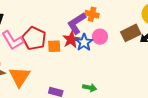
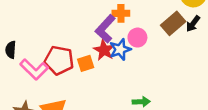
blue star: (84, 42) -> (120, 49), turned 30

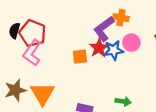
red pentagon: (59, 60) -> (33, 33), moved
pink L-shape: (34, 69) -> (32, 53), turned 70

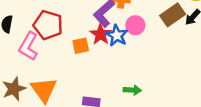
red pentagon: (33, 33) -> (48, 25), moved
blue star: (114, 50) -> (117, 35), turned -30

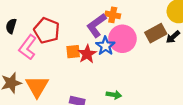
pink circle: (135, 25) -> (122, 39), size x1.6
red star: (101, 34) -> (87, 54), moved

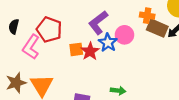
orange cross: (113, 15) -> (147, 16), moved
brown rectangle: (156, 33) -> (157, 28), turned 54
pink circle: (122, 39) -> (124, 35), size x0.7

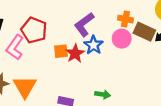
orange cross: (147, 16) -> (126, 19), moved
pink circle: (124, 35) -> (122, 39), moved

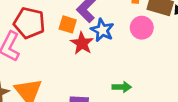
pink circle: (122, 39) -> (142, 28), moved
orange square: (61, 51) -> (68, 24), moved, turned 32

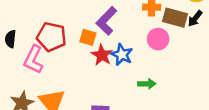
blue star: (102, 30) -> (122, 55), moved
green arrow: (122, 87) -> (147, 84), moved

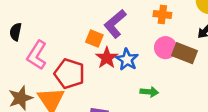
brown rectangle: (175, 18) -> (184, 53), moved
red pentagon: (52, 37) -> (69, 74), moved

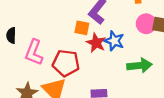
green arrow: (149, 92) -> (139, 66), size x1.5

